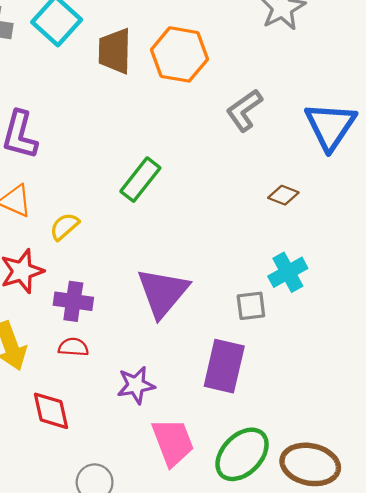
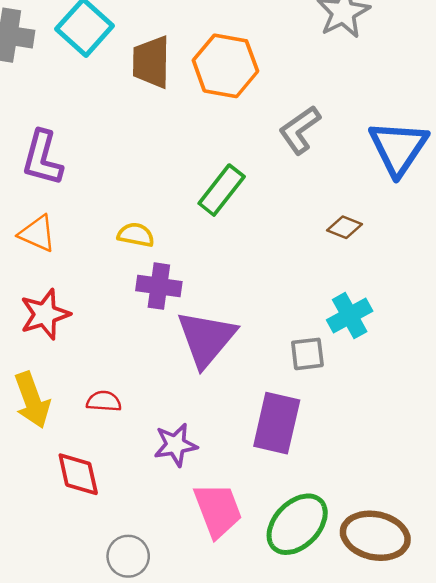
green rectangle: (140, 180) -> (222, 190), moved
yellow semicircle: (64, 226) -> (136, 235), moved, turned 52
purple cross: (73, 301) -> (159, 286), moved

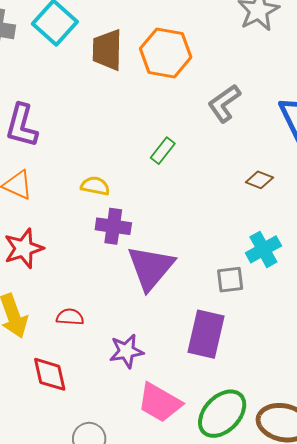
green rectangle: (222, 190) -> (163, 151), size x0.7
pink trapezoid: (218, 510) -> (160, 403), turned 141

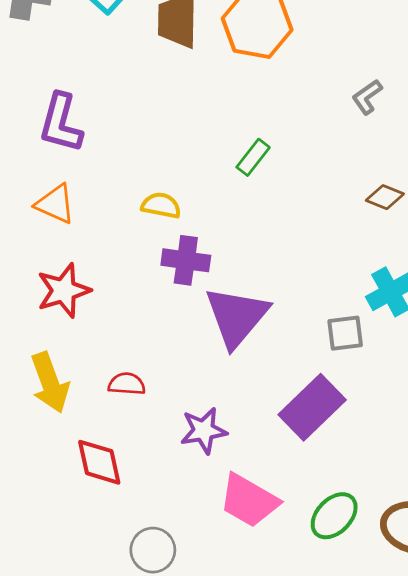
gray L-shape: (224, 103) -> (367, 97), moved, size x0.7
purple rectangle: (206, 334) -> (312, 407), turned 33
green ellipse: (222, 414) -> (334, 516), size x0.7

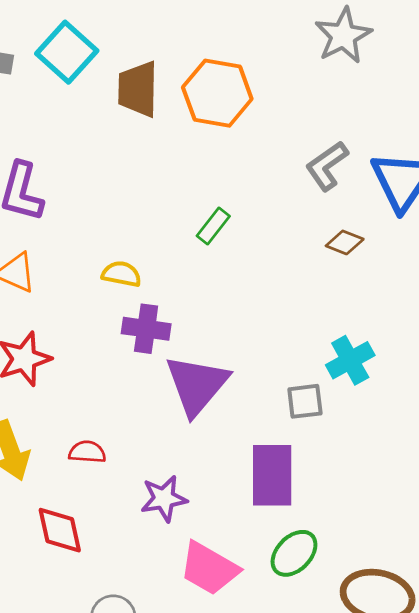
gray L-shape: (367, 97) -> (327, 166), size x1.4
brown diamond: (385, 197) -> (345, 242), moved
purple rectangle: (312, 407) -> (272, 475), turned -46
green ellipse: (334, 516) -> (294, 553), moved

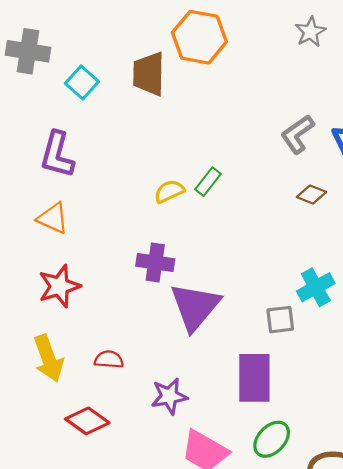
gray star: (343, 36) -> (310, 32), size x0.7
cyan square: (67, 52) -> (82, 82), moved, size x0.7
orange hexagon: (217, 93) -> (199, 37), moved
yellow semicircle: (121, 274) -> (169, 191), moved, turned -36
red diamond: (60, 530) -> (87, 421), turned -42

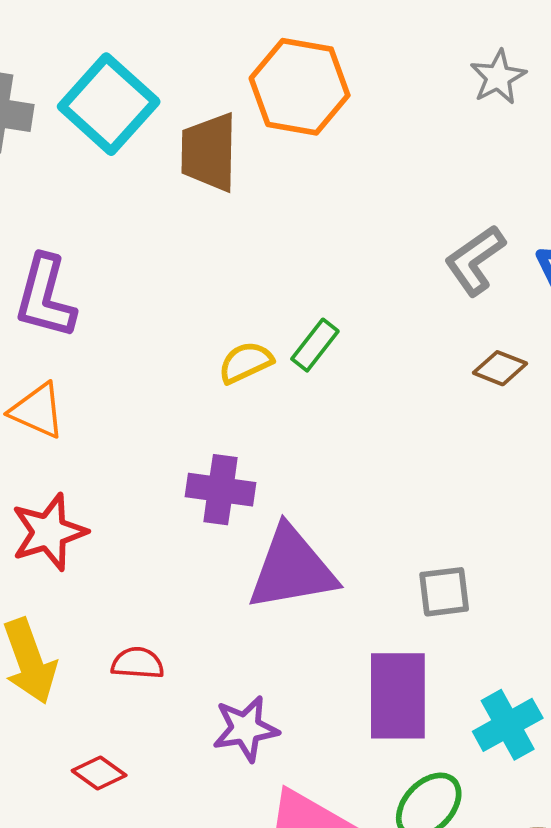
cyan square: (82, 82) -> (109, 104), moved, size x1.6
cyan cross: (316, 287) -> (508, 725), moved
purple triangle: (195, 307) -> (292, 569), turned 40
red diamond: (87, 421) -> (99, 773), size x0.7

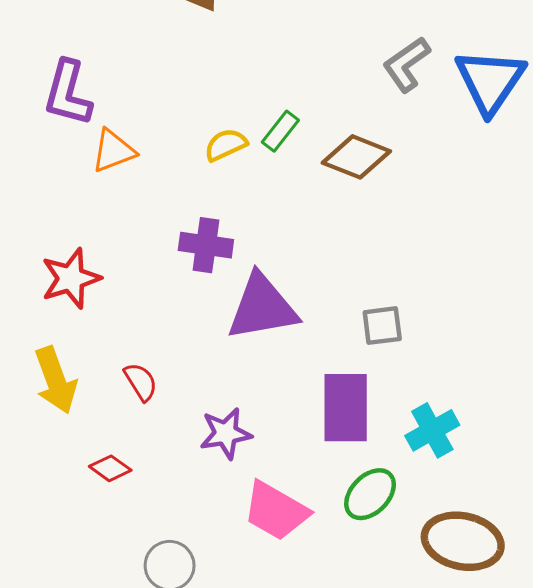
brown diamond: (500, 368) -> (356, 157), moved, size x1.6
orange triangle: (37, 411) -> (113, 151), moved, turned -45
red semicircle: (138, 663) -> (141, 382), turned 54

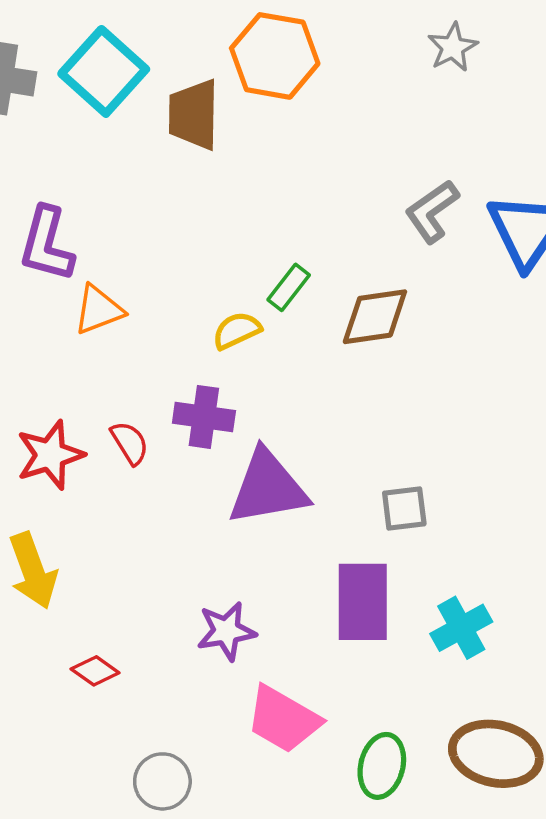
yellow semicircle: (226, 145) -> (237, 331), moved
brown diamond: (356, 157) -> (375, 317), turned -30
red semicircle: (141, 382) -> (130, 443), moved
green ellipse: (370, 494) -> (382, 766), moved, turned -30

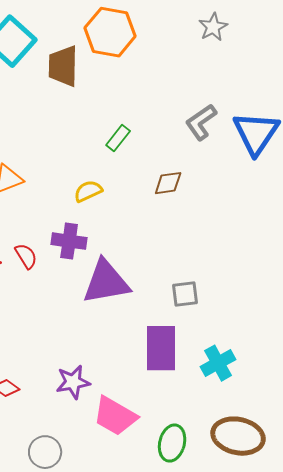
green rectangle: (289, 287) -> (118, 138), moved
brown diamond: (375, 317) -> (168, 183), size x0.7
purple star: (226, 631) -> (73, 382), moved

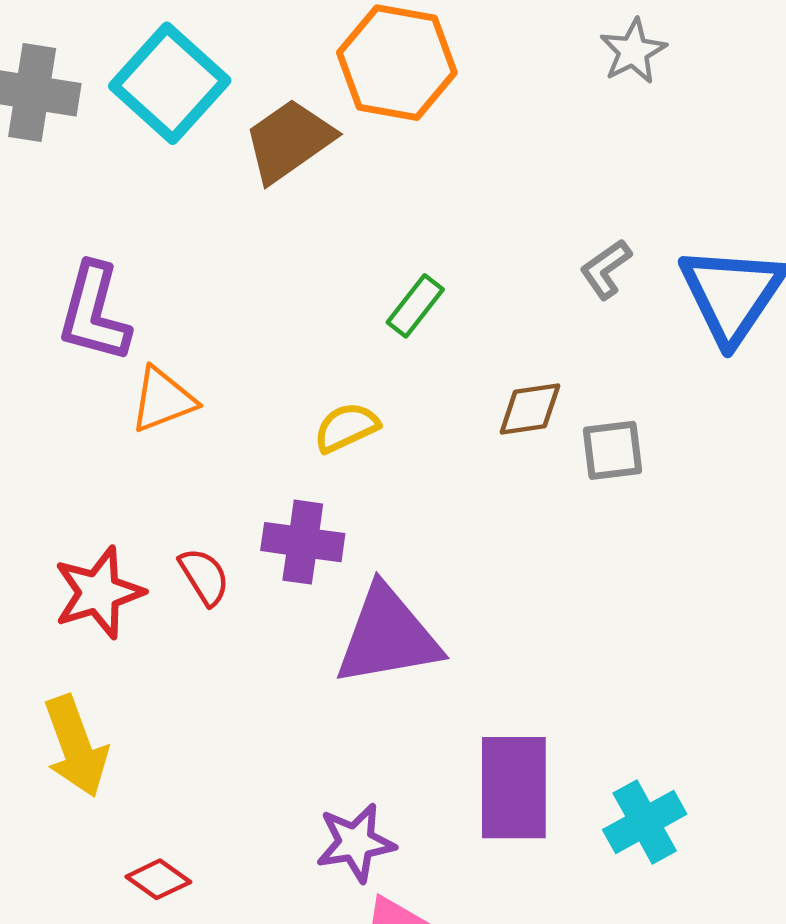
brown trapezoid: (63, 66) -> (289, 141), turned 54
gray L-shape: (201, 122) -> (606, 269), size x0.7
gray square: (185, 294) -> (613, 450), moved
purple star: (73, 382) -> (356, 843), moved

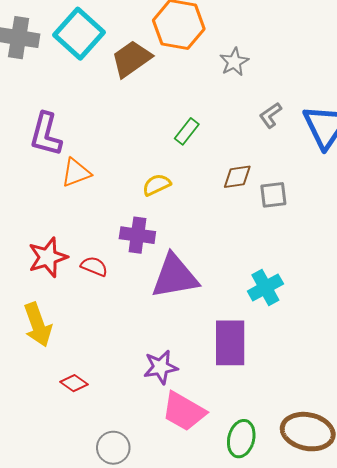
gray star: (633, 51) -> (234, 62), moved
red semicircle: (204, 576) -> (94, 266), moved, turned -36
cyan cross: (645, 822) -> (265, 287), moved

